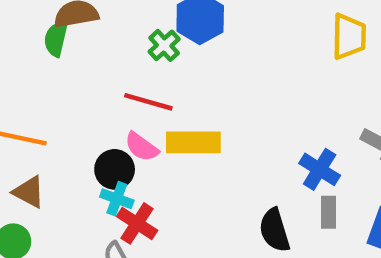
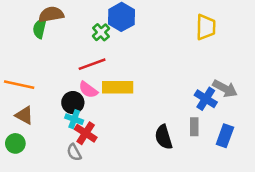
red line: (148, 102) -> (92, 64), turned -36
blue cross: (320, 169) -> (206, 99), moved

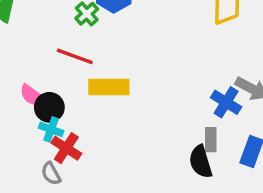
red line: (92, 64) -> (75, 56), turned 40
pink semicircle: (88, 90) -> (32, 95), moved
black semicircle: (164, 137) -> (201, 162), moved

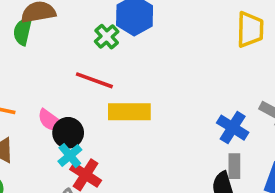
blue cross: (226, 102) -> (233, 128), moved
cyan cross: (51, 129) -> (70, 156), turned 30

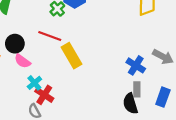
yellow rectangle: (129, 112) -> (71, 56), turned 60
black circle: (68, 133) -> (15, 44), moved

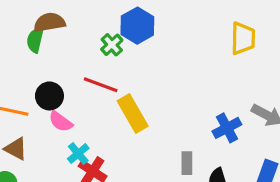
blue cross: (136, 65) -> (227, 128), turned 30
gray rectangle: (137, 89) -> (187, 163), moved

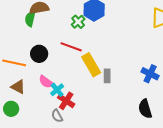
pink semicircle: (61, 122) -> (46, 82), moved
blue cross: (227, 128) -> (150, 74), turned -36
gray rectangle: (187, 163) -> (107, 76), moved

